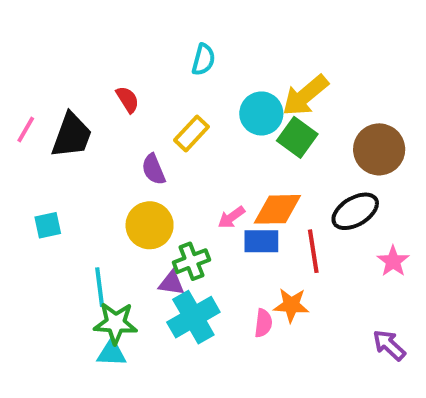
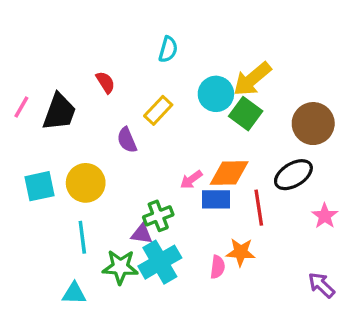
cyan square: (48, 225) -> (40, 186), size x1.4
yellow circle: (150, 225) -> (86, 183), moved
green star: (116, 323) -> (120, 267), moved
cyan triangle: (112, 353) -> (74, 293), moved

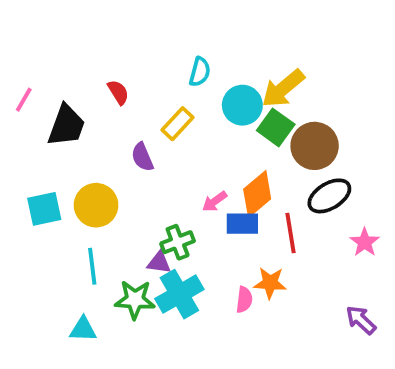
cyan semicircle: (168, 49) -> (200, 72), moved
pink line: (21, 107) -> (24, 100), moved
brown circle: (313, 124) -> (315, 146), moved
orange diamond: (229, 173) -> (257, 194), turned -39

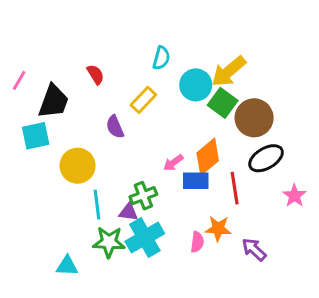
cyan square: (44, 209) -> (36, 136), moved
cyan line: (92, 266) -> (97, 205), moved
purple arrow: (361, 320) -> (254, 249), moved

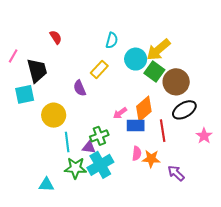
red semicircle: (95, 74) -> (56, 37), moved
black trapezoid: (54, 101) -> (37, 70), turned -35
pink semicircle: (197, 242) -> (137, 153), moved

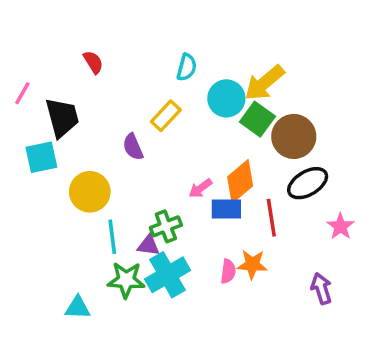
pink semicircle: (137, 153) -> (228, 271), moved
purple arrow: (176, 173) -> (321, 289), moved, turned 30

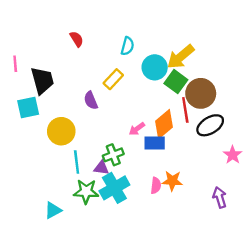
red semicircle: (93, 62) -> (77, 39), moved
pink line: (22, 93) -> (15, 64), turned -35
red line: (271, 218) -> (185, 110), moved
cyan triangle: (78, 308) -> (53, 210), turned -30

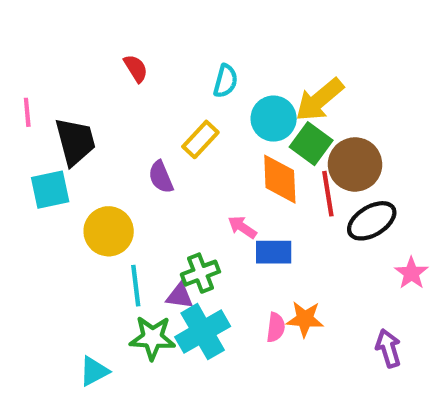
orange diamond: (164, 124) -> (280, 179), moved, turned -52
pink arrow: (137, 129) -> (242, 227), turned 70

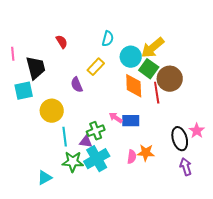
red semicircle: (136, 68) -> (62, 42), moved
black ellipse: (372, 221) -> (180, 139), moved, turned -75
pink arrow: (242, 227) -> (116, 118), moved

